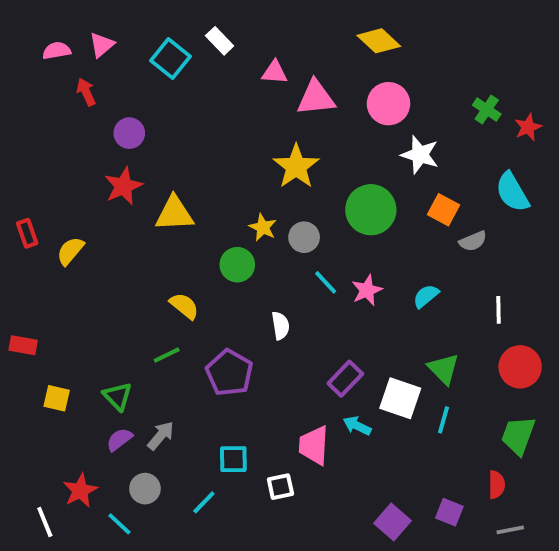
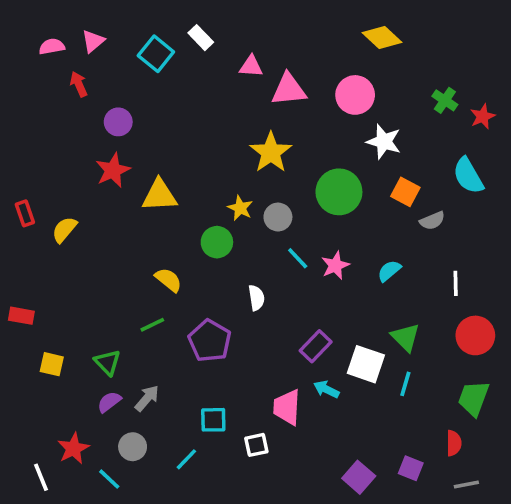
yellow diamond: (379, 41) -> (382, 38), moved

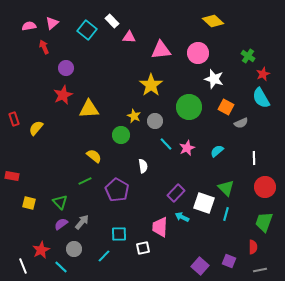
pink triangle: (251, 66) -> (129, 37), moved
red star: (483, 117) -> (263, 74), moved

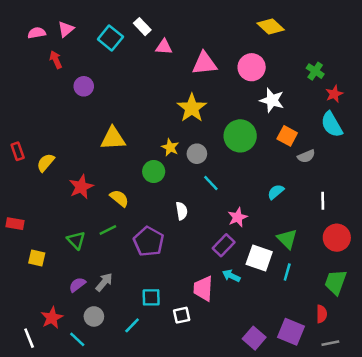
red star: (63, 95) -> (81, 187), moved
pink star: (187, 148) -> (238, 217), moved
green triangle: (60, 202) -> (76, 240), moved
purple square: (229, 261) -> (291, 332), size x1.5

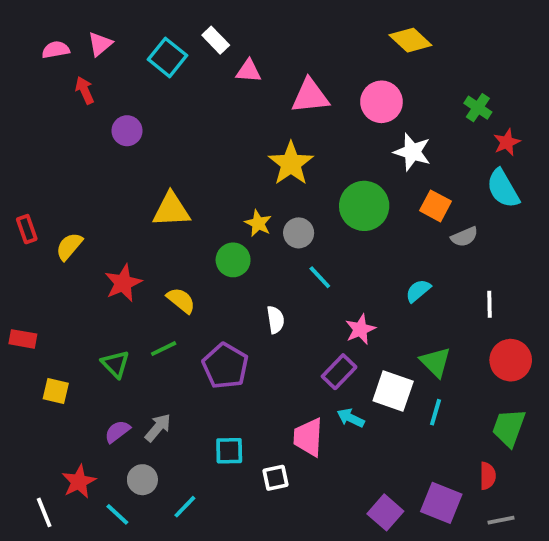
cyan line: (132, 325) -> (185, 507), moved

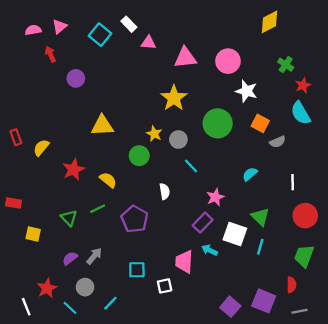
yellow diamond: (410, 40) -> (269, 22), moved, turned -70

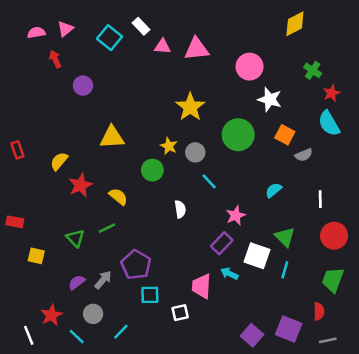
pink triangle: (185, 58) -> (197, 49), moved
yellow semicircle: (41, 148) -> (59, 161), moved
purple pentagon: (135, 219) -> (136, 265), moved

